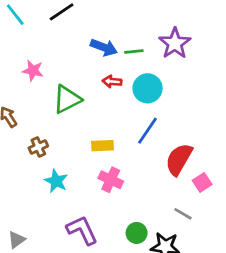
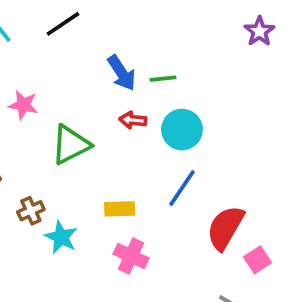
purple star: (175, 43) -> (259, 31), moved, size x0.7
blue arrow: (104, 47) -> (122, 73), turned 36
cyan star: (56, 181) -> (61, 237), moved

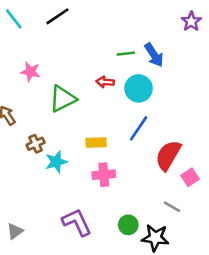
blue arrow: (122, 73) -> (154, 55), moved
cyan star: (61, 237) -> (56, 162), turned 30
pink cross: (131, 256) -> (104, 175), turned -30

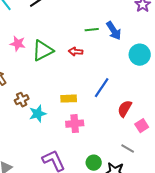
cyan circle: (139, 88) -> (140, 55), moved
green triangle: (63, 99) -> (43, 51), moved
red semicircle: (168, 155) -> (125, 109), size x0.7

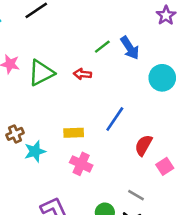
green line: (92, 30) -> (102, 47), turned -32
pink cross: (75, 124) -> (81, 164), turned 30
gray line: (128, 149) -> (136, 195), moved

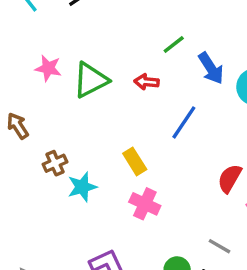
blue arrow: (130, 48) -> (211, 68), moved
blue line: (115, 119) -> (184, 122), moved
yellow rectangle: (74, 133) -> (135, 161), turned 60

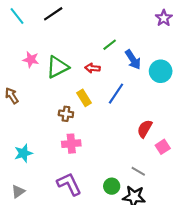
yellow rectangle: (135, 161) -> (84, 98), moved
brown cross: (55, 163) -> (66, 114), moved, turned 32
cyan star: (82, 187) -> (23, 153), moved
pink cross: (145, 204) -> (71, 144), moved, turned -30

